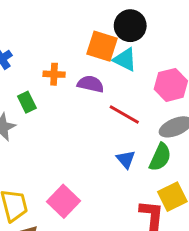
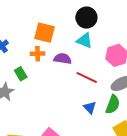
orange square: (102, 46) -> (45, 33), moved

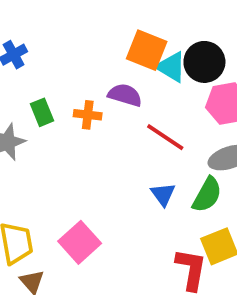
black circle: (86, 18) -> (204, 62), moved
orange square: (45, 33) -> (147, 50), moved
orange cross: (38, 54) -> (88, 115), moved

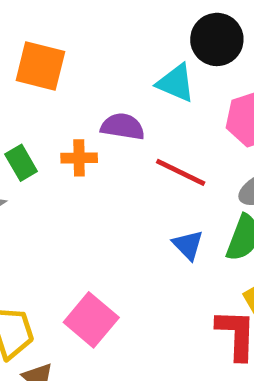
orange square: (147, 50) -> (40, 66), moved
black circle: (204, 62) -> (217, 39), moved

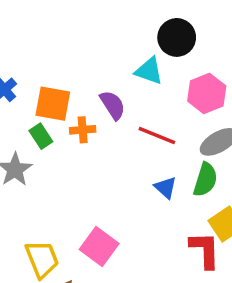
orange square: (40, 66) -> (53, 104), moved
purple semicircle: (123, 126) -> (113, 105), turned 52

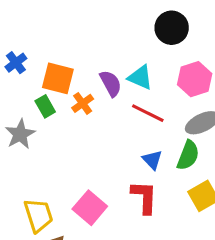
cyan triangle: (149, 71) -> (140, 77), moved
orange cross: (83, 130) -> (83, 103), turned -35
red L-shape: (205, 250) -> (144, 197), moved

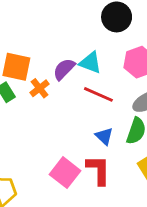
purple semicircle: (111, 83) -> (64, 69), turned -105
pink square: (90, 208) -> (65, 173), moved

